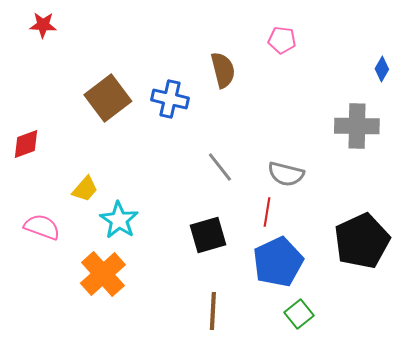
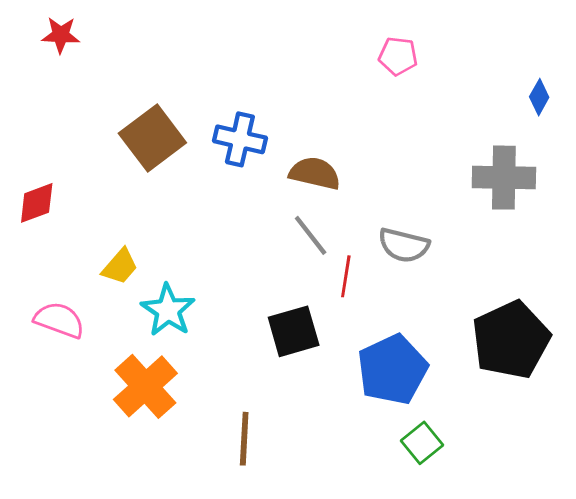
brown semicircle: (223, 70) -> (315, 173), moved, turned -63
red line: (267, 212) -> (346, 276), moved
brown line: (213, 311) -> (244, 439), moved

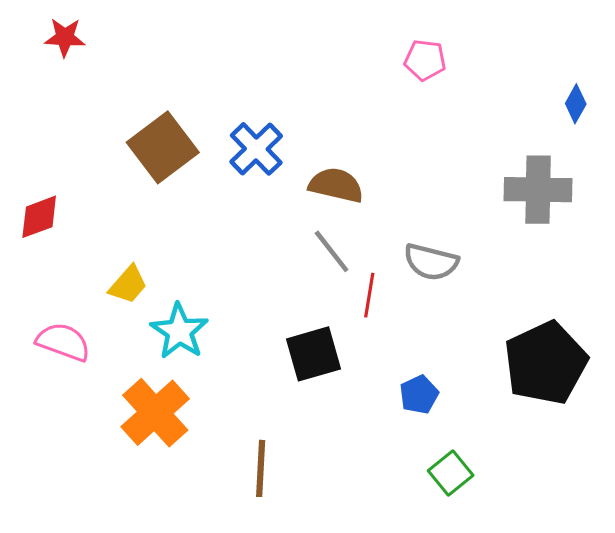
blue cross: (240, 139) -> (256, 149), turned 33
blue pentagon: (392, 369) -> (419, 395), size x0.5

